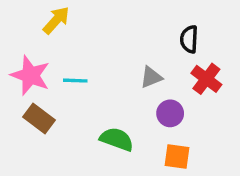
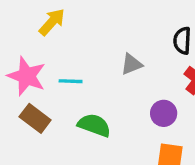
gray triangle: (151, 77) -> (131, 64), moved
green semicircle: (117, 139) -> (94, 125), moved

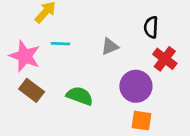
cyan line: (71, 81) -> (60, 44), moved
purple circle: (164, 113) -> (136, 86), size x1.5

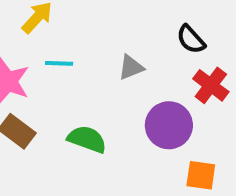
black semicircle: (151, 27) -> (191, 39), turned -45
orange square: (141, 121) -> (201, 175), moved

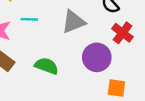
gray triangle: (131, 67) -> (73, 22), size x1.5

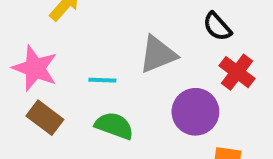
cyan line: (29, 19) -> (102, 80), moved

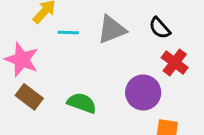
gray triangle: (158, 54) -> (112, 30), moved
cyan line: (102, 80) -> (68, 33), moved

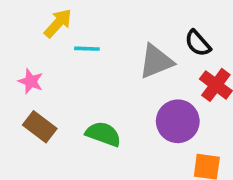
gray triangle: (112, 30) -> (156, 61), moved
pink star: (22, 60) -> (31, 81), size x0.6

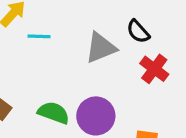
purple circle: (178, 121) -> (96, 116), moved

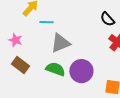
gray triangle: (101, 48) -> (60, 43), moved

